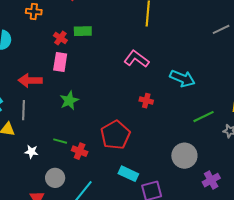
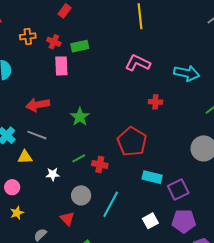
red cross: (60, 38) -> (54, 42), moved
pink rectangle: (60, 62) -> (61, 66), moved
gray line: (24, 110) -> (37, 135), turned -60
green line: (60, 141) -> (79, 158), turned -32

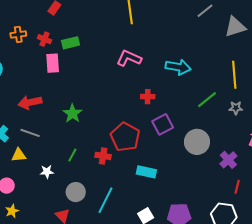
green line: (79, 158) -> (72, 155), turned -32
red cross: (100, 164) -> (103, 156), moved
purple square: (178, 190) -> (163, 124), moved

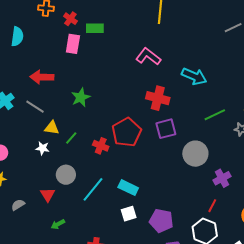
red cross: (148, 97) -> (158, 98), size x1.6
yellow triangle: (19, 155) -> (52, 128), moved
cyan rectangle: (146, 172) -> (128, 188), moved
red line: (237, 187) -> (212, 206), moved

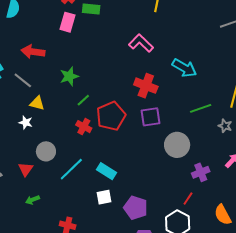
green line: (71, 138) -> (83, 100), moved

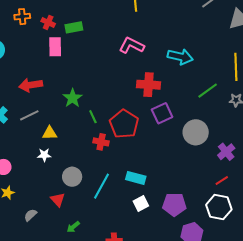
gray line: (23, 80) -> (29, 115), turned -48
green line: (83, 100) -> (93, 117), turned -56
red line: (188, 199) -> (222, 180), turned 40

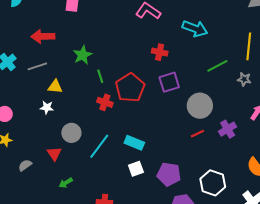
red cross: (148, 85) -> (160, 52), size x0.7
red line: (222, 180) -> (197, 134), moved

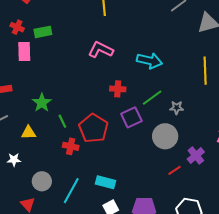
green line: (217, 66) -> (152, 98), moved
gray star: (244, 79) -> (177, 108), moved
yellow triangle: (55, 87) -> (29, 133), moved
red line: (197, 134) -> (175, 170), moved

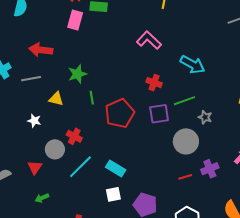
red cross: (71, 146) -> (74, 136), moved

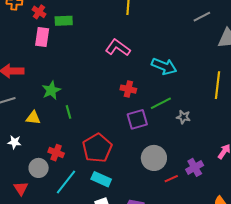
red pentagon: (120, 113) -> (97, 148), moved
gray circle: (186, 141) -> (154, 158), moved

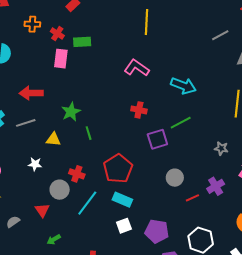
red cross: (128, 89) -> (139, 110), moved
gray star: (183, 117) -> (221, 148), moved
gray circle: (154, 158) -> (175, 178), size x0.7

